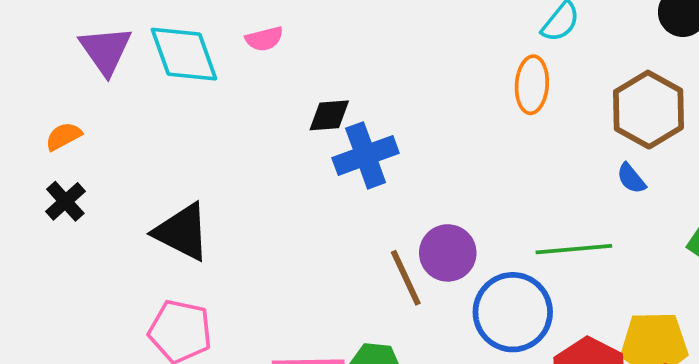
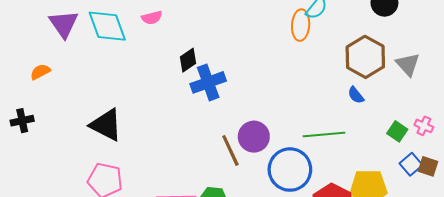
orange ellipse: (532, 85) -> (301, 25), moved
black diamond: (329, 115) -> (188, 60), turned -30
black cross: (65, 201) -> (22, 121), moved, turned 30

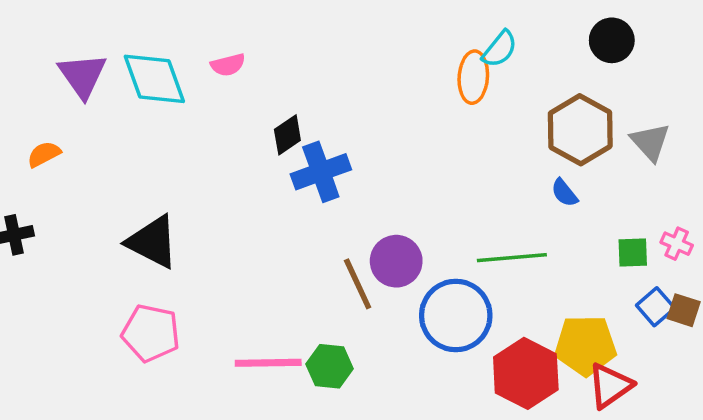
green square: (397, 131) -> (633, 252), turned -36

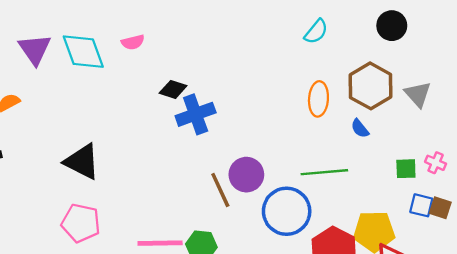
orange ellipse: (473, 77) -> (318, 99), moved
black diamond: (287, 135) -> (173, 89), turned 52
blue square: (656, 307) -> (421, 205), turned -35

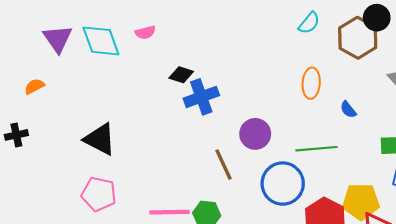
brown hexagon: (371, 86) -> (358, 38), moved
purple circle: (246, 175) -> (255, 134), moved

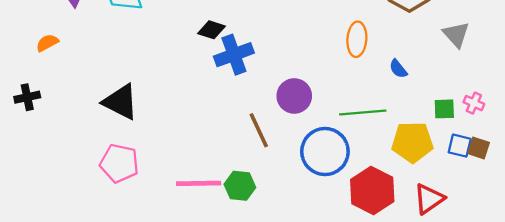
yellow pentagon: (361, 202) -> (412, 142), moved

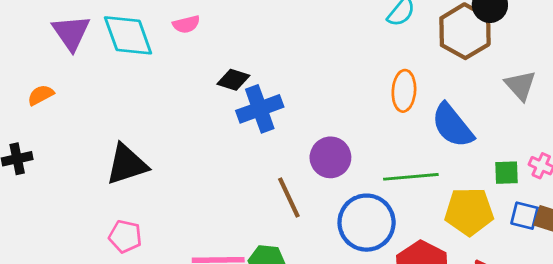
blue semicircle: (398, 69) -> (452, 125), size x2.0
black triangle: (121, 102) -> (127, 164), turned -45
pink pentagon: (119, 163) -> (125, 236), size x0.7

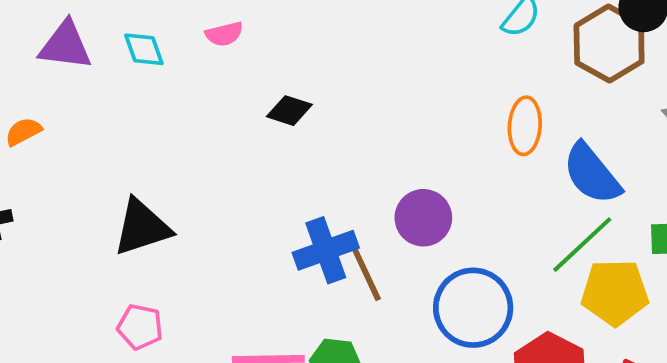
purple triangle: (71, 33) -> (65, 45), turned -48
cyan diamond: (128, 35) -> (144, 49), size x0.6
blue cross: (260, 109) -> (326, 250), moved
green line: (411, 177) -> (582, 245), moved, turned -38

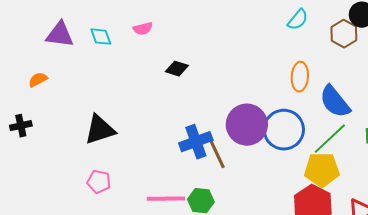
brown hexagon: (609, 44) -> (344, 34), size x0.7
purple circle: (423, 218) -> (247, 125), size x1.4
yellow pentagon: (615, 292) -> (322, 170), moved
blue circle: (473, 308) -> (284, 130), moved

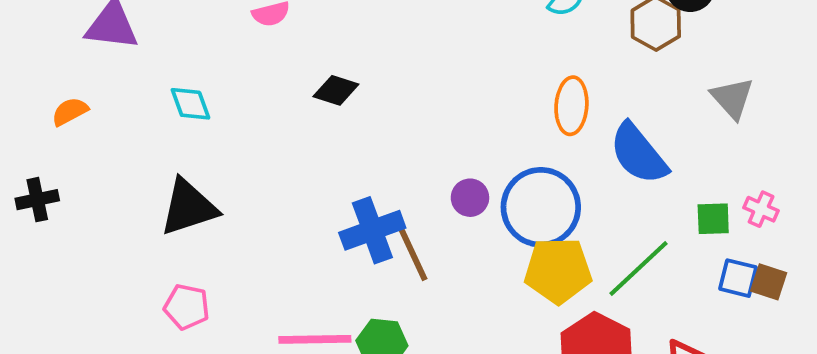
cyan diamond: (101, 37) -> (190, 104), moved
purple circle: (247, 125) -> (470, 198), size x0.5
green line: (330, 139) -> (638, 269), moved
yellow pentagon: (322, 170) -> (558, 270), moved

